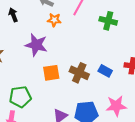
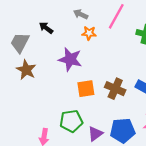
black arrow: (13, 15) -> (46, 28), turned -32
green pentagon: (20, 97) -> (71, 121), moved

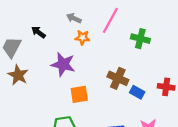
brown cross: (115, 89) -> (118, 78), moved

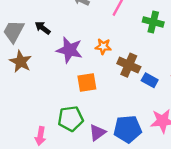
black arrow: (38, 32) -> (43, 28), moved
orange star: (82, 38) -> (103, 46), moved

